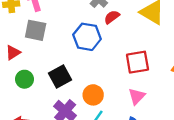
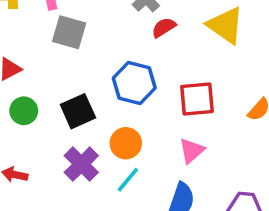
gray square: (36, 30) -> (69, 32), moved
blue hexagon: (87, 37) -> (134, 83), moved

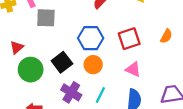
green circle: (24, 111) -> (31, 70), size x1.5
orange circle: (126, 143) -> (93, 65), moved
pink triangle: (192, 151) -> (133, 69), turned -42

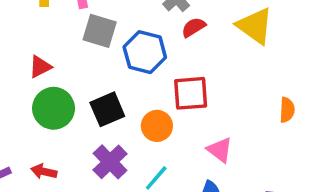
orange semicircle: (166, 36) -> (287, 110), turned -40
blue hexagon: (91, 38) -> (145, 52), moved
red square: (129, 39) -> (191, 93), moved

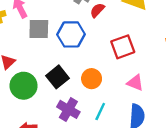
red square: (191, 93) -> (123, 47), moved

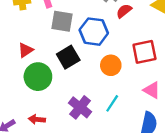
black square: (57, 77) -> (68, 57), moved
orange circle: (92, 79) -> (111, 65), moved
cyan line: (100, 111) -> (112, 103), moved

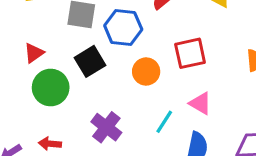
cyan line: (112, 103) -> (164, 122), moved

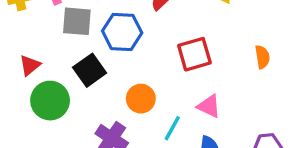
orange circle: (146, 71) -> (141, 99), moved

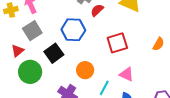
gray square: (77, 21) -> (32, 31), moved, turned -36
orange semicircle: (262, 57) -> (158, 44), turned 40

